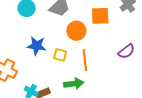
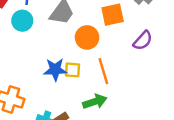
blue star: (37, 46) -> (55, 70), moved
purple semicircle: (126, 51) -> (143, 41), moved

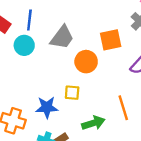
blue star: (55, 70) -> (47, 107), moved
orange line: (103, 71) -> (123, 108), moved

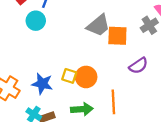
gray trapezoid: (62, 37) -> (98, 25), moved
orange circle: (86, 62) -> (86, 77), moved

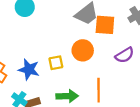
yellow square: (69, 76) -> (56, 63), turned -32
orange circle: (86, 77) -> (83, 50), moved

